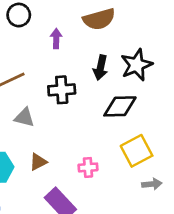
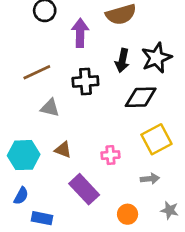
purple arrow: (56, 39) -> (80, 33), size x1.5
brown triangle: (38, 162) -> (63, 150), turned 48
gray arrow: (152, 184) -> (150, 179), moved

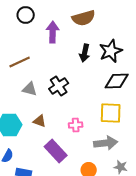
black cross: (85, 81) -> (59, 86), moved, turned -30
black diamond: (141, 97) -> (117, 81), moved
yellow square: (156, 139) -> (111, 113), turned 30
gray arrow: (150, 179) -> (106, 143), size x1.6

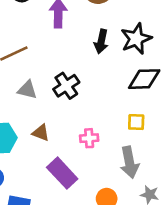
yellow square: (111, 113) -> (136, 122), size x0.6
gray arrow: (106, 143) -> (129, 162), turned 85

